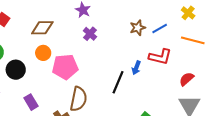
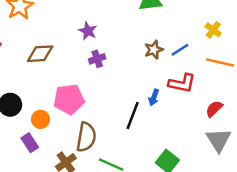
purple cross: (90, 34) -> (97, 59), turned 32
orange circle: (43, 53) -> (40, 119), moved

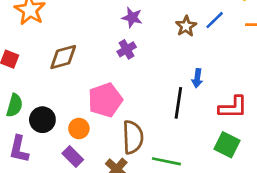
purple star: (88, 31) -> (132, 17), moved
red L-shape: (182, 83) -> (233, 107), moved

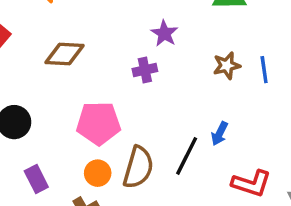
blue line: (215, 20) -> (264, 70), turned -72
orange circle: (79, 129) -> (98, 173), moved
brown semicircle: (133, 137) -> (138, 167), moved

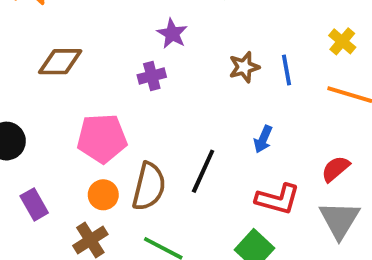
blue arrow: (220, 133) -> (263, 139), moved

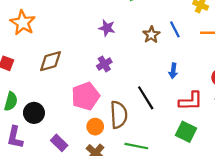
purple cross: (152, 76) -> (104, 64), moved
black line: (203, 171) -> (146, 98), turned -40

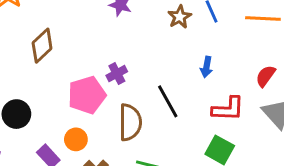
brown diamond: (50, 61) -> (42, 46), turned -30
purple cross: (104, 64) -> (117, 74), moved
orange circle: (95, 127) -> (76, 139), moved

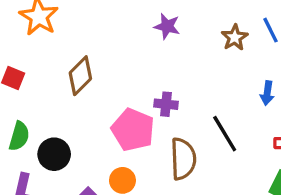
purple cross: (117, 74) -> (166, 104), turned 36
pink pentagon: (87, 95) -> (133, 130), turned -30

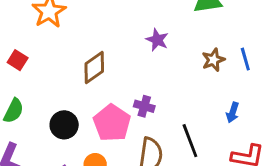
brown diamond: (80, 76) -> (94, 67), moved
black circle: (54, 154) -> (64, 125), moved

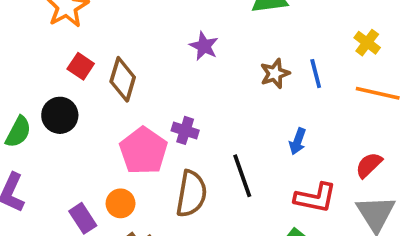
red square: (18, 60) -> (81, 66), moved
brown diamond: (94, 67) -> (123, 79), turned -40
black circle: (64, 125) -> (60, 115), moved

